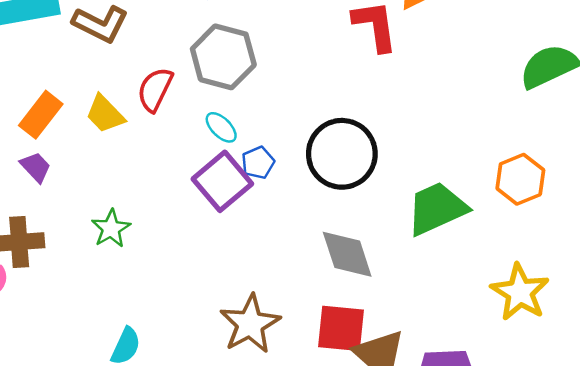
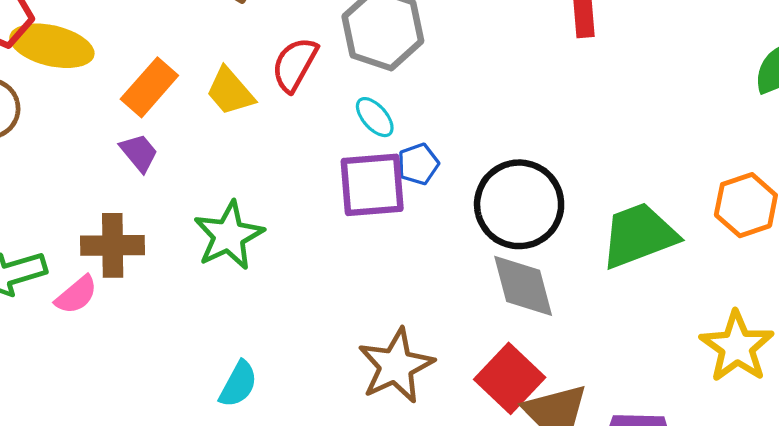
black circle: (342, 154) -> (519, 204), moved
purple square: (222, 181) -> (372, 185), turned 32
green star: (111, 229) -> (229, 236), size x1.4
red square: (341, 328) -> (510, 378), turned 34

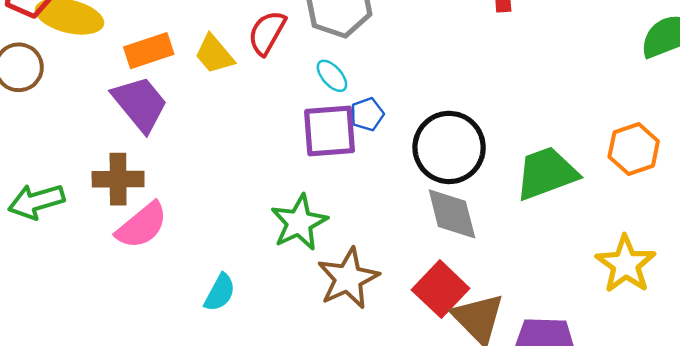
orange rectangle: (149, 87) -> (149, 51), turned 30
purple trapezoid: (139, 153) -> (140, 104), size x1.8
green star: (229, 236) -> (299, 223), moved
pink semicircle: (76, 295) -> (142, 225), moved, size x1.5

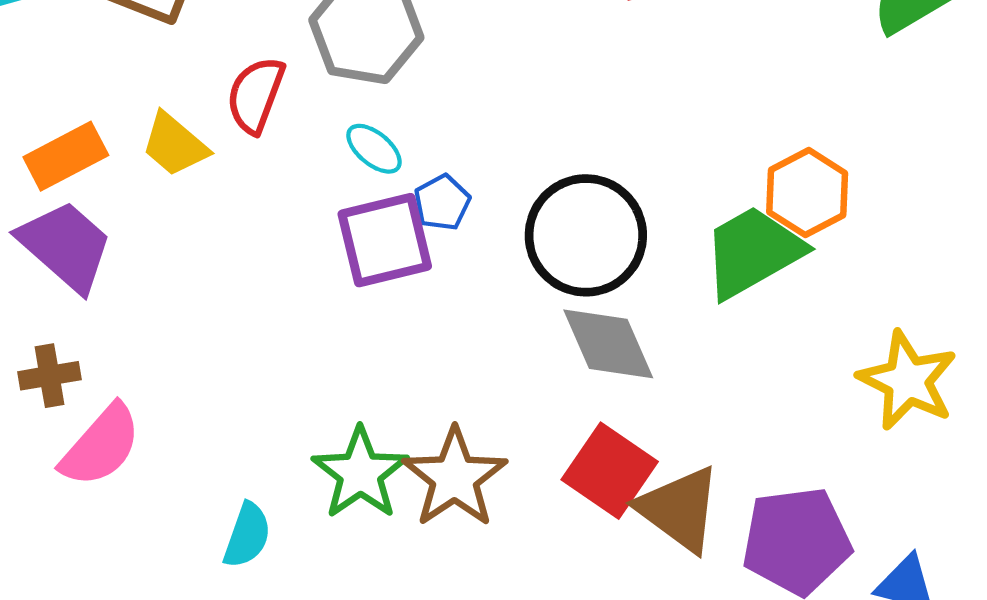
orange hexagon: (634, 149) -> (807, 193), moved
brown cross: (118, 179) -> (50, 376), size x0.7
green star: (299, 223) -> (360, 473), moved

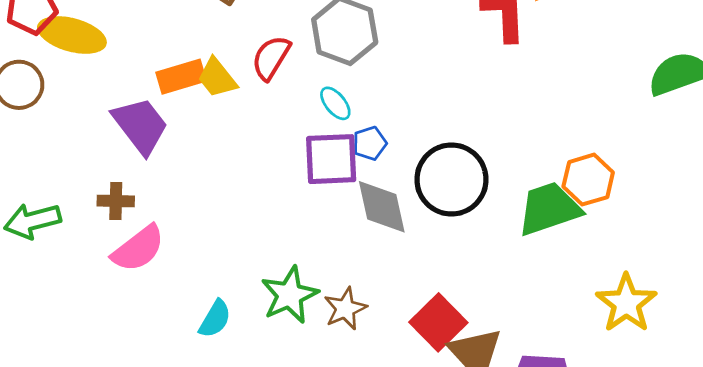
orange rectangle: (66, 156) -> (181, 77), moved
gray diamond: (608, 344) -> (382, 207), moved
brown star: (455, 478) -> (345, 309), size x0.7

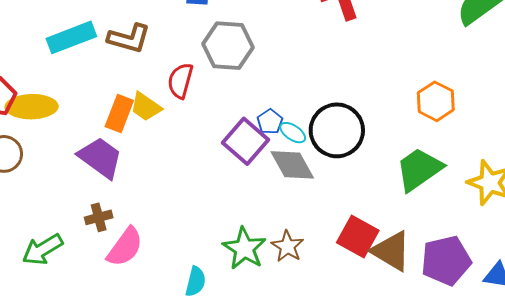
orange rectangle: (181, 77) -> (119, 113), turned -36
cyan ellipse: (335, 103) -> (293, 133), moved
purple square: (331, 159) -> (245, 141), turned -30
green trapezoid: (549, 209) -> (419, 169), moved

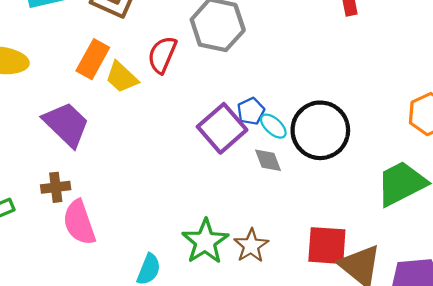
orange rectangle: (119, 113) -> (93, 59), moved
gray diamond: (292, 165) -> (268, 160), size x0.6
red square: (358, 237) -> (327, 246), turned -33
pink semicircle: (125, 247) -> (79, 222), turned 117

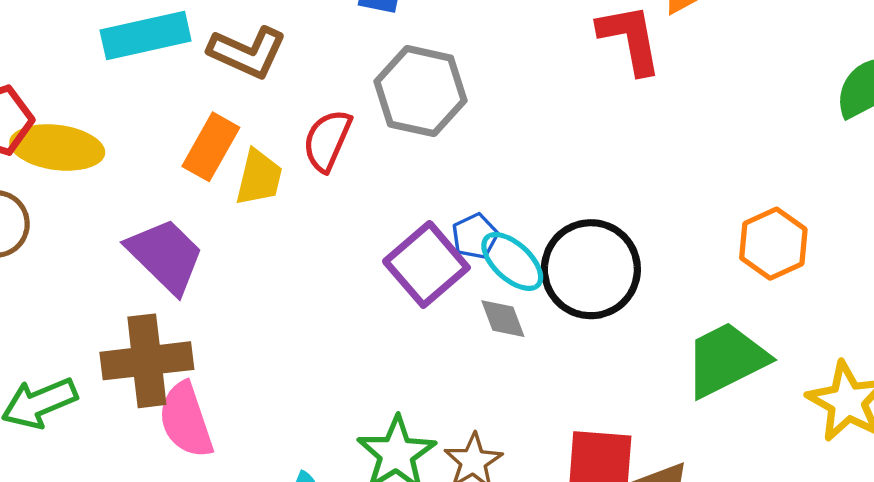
yellow trapezoid: (122, 77) -> (259, 177), turned -120
cyan ellipse: (273, 126) -> (512, 261), size x1.4
brown cross: (56, 187) -> (147, 361), size x1.8

